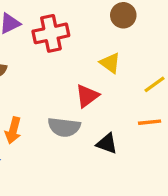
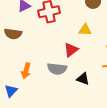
yellow triangle: (110, 63) -> (85, 30), turned -32

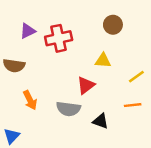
orange arrow: (26, 71) -> (30, 100), moved, turned -42

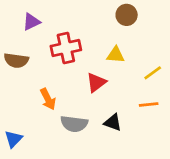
red cross: (59, 38) -> (66, 48), moved
orange arrow: (30, 100) -> (48, 99), moved
gray semicircle: (68, 109) -> (74, 124), moved

